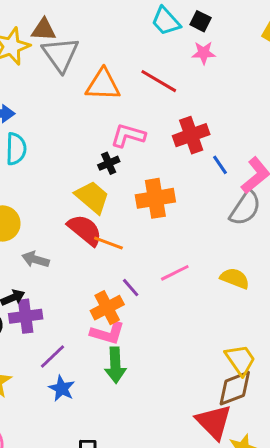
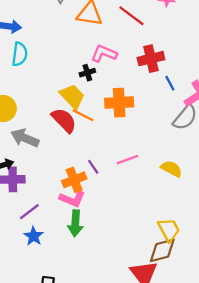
orange line: (108, 243) -> (83, 115), moved
gray arrow: (35, 259) -> (25, 138), size x1.4

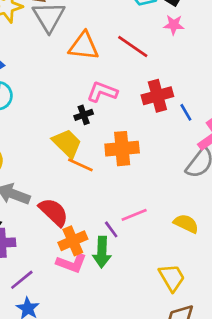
blue line: (170, 83) -> (186, 112), moved
red semicircle: (64, 120) -> (54, 212), moved
purple line: (93, 167) -> (111, 229), moved
green arrow: (75, 223) -> (102, 252), moved
yellow trapezoid: (169, 230) -> (172, 278), moved

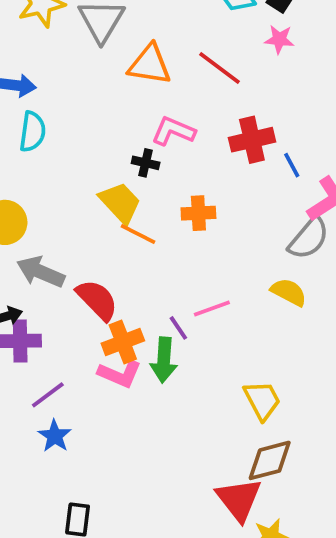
black cross: (84, 115) -> (146, 163), turned 30
orange cross: (122, 149) -> (198, 213), size x0.7
yellow semicircle: (186, 224) -> (289, 292), moved

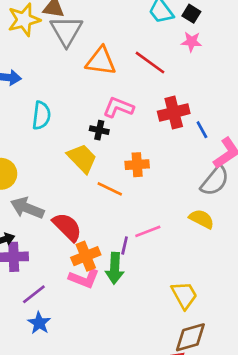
cyan semicircle: (32, 132) -> (41, 115), moved
orange line: (138, 234) -> (110, 189), moved
purple line: (178, 328) -> (125, 246), turned 48

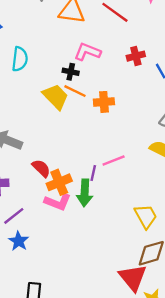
red cross: (174, 112) -> (136, 56), size x0.7
orange line: (110, 189) -> (75, 91), moved
red semicircle: (67, 227) -> (41, 168), moved, size x0.7

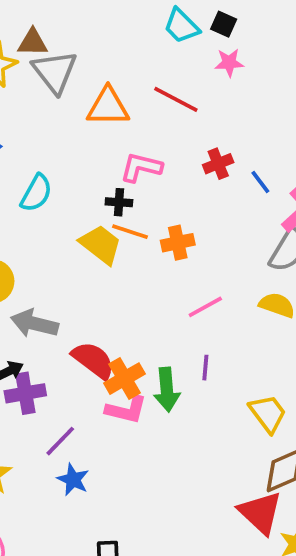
cyan semicircle: (20, 59) -> (36, 193), turned 30
pink line: (114, 160) -> (205, 307), moved
red semicircle: (41, 168) -> (93, 360), size x1.4
purple line: (93, 173) -> (205, 368), moved

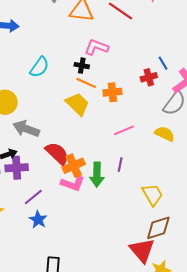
red cross: (218, 164) -> (149, 77), moved
cyan semicircle: (36, 193) -> (39, 67), moved
yellow trapezoid: (101, 244) -> (77, 104), moved

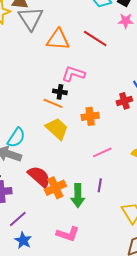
cyan semicircle: (39, 67) -> (16, 138), moved
orange line: (86, 83) -> (53, 103), moved
pink L-shape: (73, 184) -> (68, 234), moved

